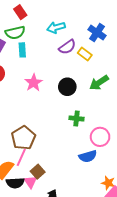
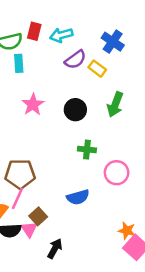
red rectangle: (20, 12) -> (34, 31), moved, turned 48
green arrow: (99, 83) -> (115, 105), turned -36
brown pentagon: (23, 138) -> (20, 174), turned 30
blue semicircle: (88, 156) -> (78, 197), moved

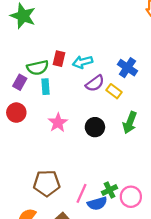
green cross: (87, 150) -> (110, 190), moved, turned -32
pink circle: (117, 173) -> (131, 197), moved
pink line: (18, 198) -> (81, 193), moved

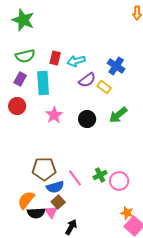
green semicircle: (38, 68) -> (25, 56), moved
cyan rectangle: (46, 87) -> (43, 83), size x1.6
green arrow: (130, 123) -> (118, 115), turned 30
pink line: (81, 193) -> (75, 178), turned -60
blue semicircle: (97, 203) -> (55, 187), moved

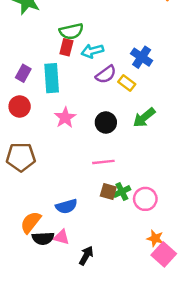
green semicircle: (25, 56) -> (71, 31), moved
brown pentagon: (44, 169) -> (21, 157), moved
pink line: (75, 178) -> (103, 162), moved, turned -60
brown square: (58, 202) -> (108, 192), moved, turned -32
pink triangle: (51, 212) -> (61, 237), turned -40

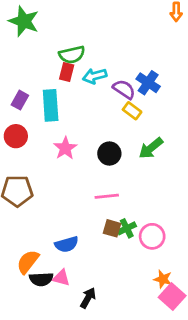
purple semicircle: (106, 74) -> (124, 89), moved, turned -110

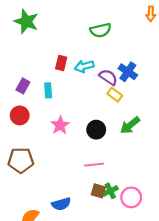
green semicircle: (72, 55) -> (101, 30), moved
cyan rectangle: (51, 105) -> (48, 90), size x0.6

